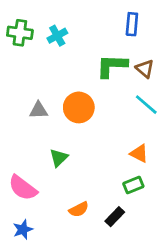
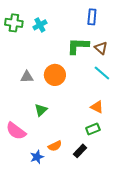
blue star: (23, 230) -> (37, 157), moved

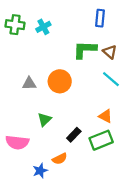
green rectangle: (93, 129) -> (101, 140), size x1.5
pink semicircle: (16, 131) -> (17, 142), turned -30
black rectangle: (80, 151) -> (74, 135), moved

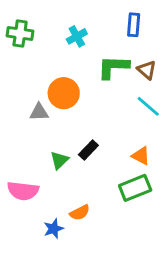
cyan cross: (43, 27) -> (77, 36), moved
orange circle: (60, 81) -> (64, 93), moved
black rectangle: (74, 135) -> (88, 150), moved

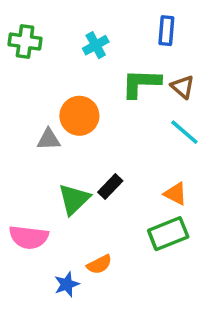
green triangle: (59, 160) -> (74, 199), size x1.4

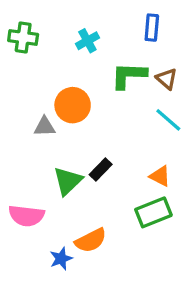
orange semicircle: (99, 264) -> (91, 240), size x1.4

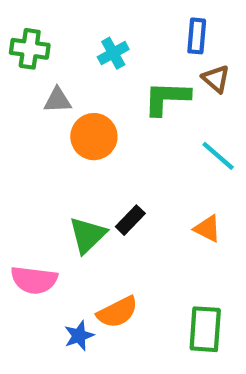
brown triangle: (167, 79) -> (216, 79), moved
gray triangle: (45, 127) -> (58, 100), moved
green rectangle: (153, 212) -> (205, 329), moved, turned -64

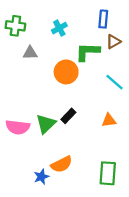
brown triangle: (216, 79) -> (113, 42), turned 49
orange circle: (94, 137) -> (66, 72), moved
orange triangle: (207, 229) -> (109, 120), turned -35
pink semicircle: (34, 280) -> (18, 127), moved

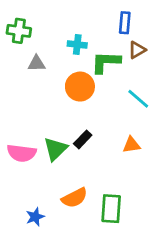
cyan cross: (59, 28) -> (77, 44), moved, turned 35
green rectangle: (108, 173) -> (111, 209), moved
blue star: (41, 177) -> (35, 217), moved

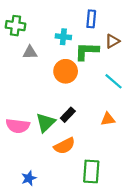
blue rectangle: (125, 23) -> (91, 19), moved
orange semicircle: (74, 198) -> (64, 146), moved

